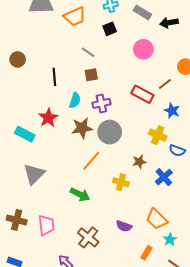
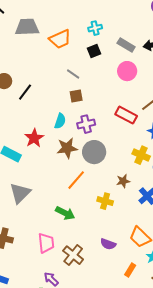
gray rectangle: (142, 12) -> (126, 45), moved
black line: (54, 77) -> (25, 92), moved, turned 42
pink trapezoid: (46, 225) -> (46, 243), moved

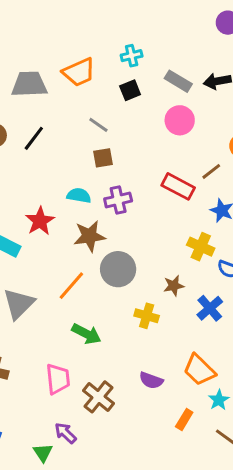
gray trapezoid: (27, 27) -> (29, 84), moved
black line: (25, 92) -> (34, 138), moved
cyan semicircle: (60, 121) -> (79, 195), turned -98
gray circle: (94, 152) -> (118, 269), moved
orange line: (76, 180) -> (71, 286), moved

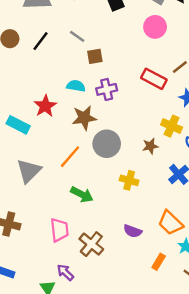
gray line: (98, 125) -> (77, 36), moved
brown star: (174, 286) -> (150, 146), moved

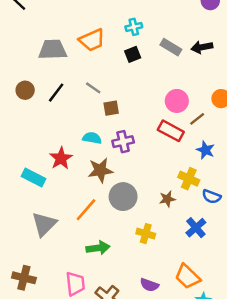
pink circle: (155, 27) -> (177, 101), moved
green arrow: (82, 194) -> (98, 248), turned -35

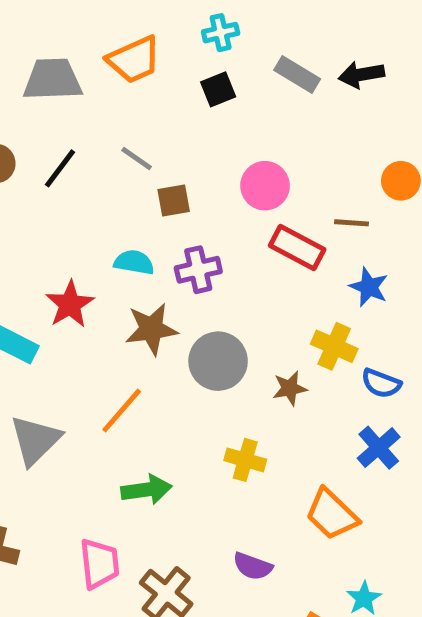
pink circle: (177, 101) -> (265, 186), moved
brown line: (197, 119) -> (351, 223), turned 42
gray circle: (123, 197) -> (218, 361), moved
blue cross: (196, 228) -> (379, 448), moved
orange trapezoid: (188, 277) -> (332, 514), moved

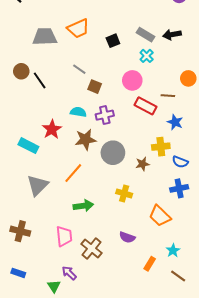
cyan cross: (221, 33) -> (147, 56), moved, turned -32
black line: (60, 168) -> (40, 80), moved, turned -72
brown square: (174, 201) -> (95, 87), turned 32
yellow cross: (334, 346) -> (161, 147), turned -30
blue cross: (379, 448) -> (179, 188), turned 30

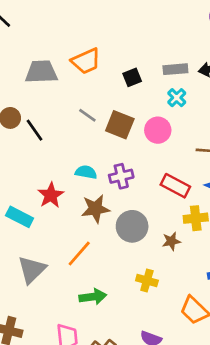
gray rectangle: (146, 35) -> (175, 69), turned -36
brown square: (95, 87) -> (120, 125), moved, size x1.5
red rectangle: (146, 106) -> (175, 186), moved

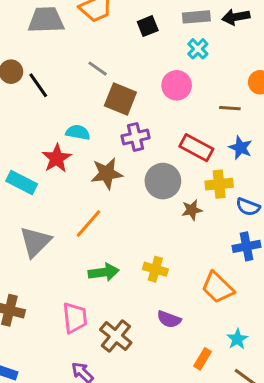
brown square: (120, 125) -> (120, 99), moved
cyan semicircle: (86, 172) -> (78, 132), moved
gray circle: (132, 226) -> (163, 181), moved
yellow cross: (147, 280) -> (155, 269), moved

